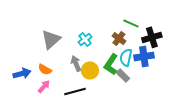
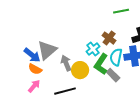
green line: (131, 23) -> (121, 11), moved, turned -35
gray triangle: (51, 39) -> (47, 50), moved
cyan cross: (85, 39) -> (93, 49), moved
blue arrow: (22, 73) -> (32, 55), moved, turned 54

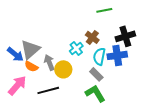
green L-shape: (101, 64) -> (95, 93), moved, turned 115
orange semicircle: (35, 69) -> (31, 66), moved
pink arrow: (34, 86) -> (17, 85), size x1.5

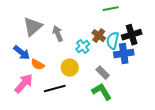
gray triangle: (30, 49) -> (33, 27), moved
cyan semicircle: (99, 56) -> (113, 41), moved
gray arrow: (49, 62) -> (58, 34), moved

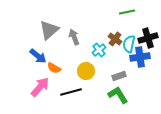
gray rectangle: (103, 73) -> (119, 76), turned -64

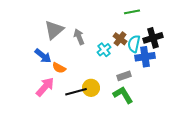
yellow circle: (86, 71) -> (91, 88), moved

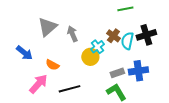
blue arrow: (43, 56) -> (24, 53), moved
blue cross: (145, 57) -> (138, 71), moved
yellow circle: (91, 88) -> (90, 57), moved

